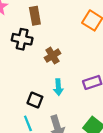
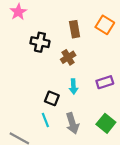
brown rectangle: (35, 16) -> (75, 29), moved

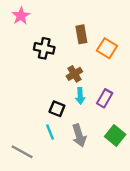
orange square: (105, 25) -> (107, 48), moved
brown cross: (68, 57) -> (74, 74), moved
purple rectangle: (105, 82) -> (105, 98), moved, turned -42

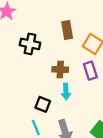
brown cross: (74, 74) -> (60, 69), turned 35
purple rectangle: (105, 98) -> (90, 71), moved, turned -48

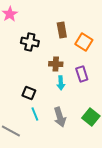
purple rectangle: (90, 71) -> (82, 74), moved
black square: (43, 104) -> (29, 93), moved

